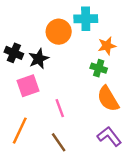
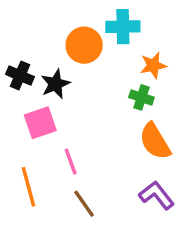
pink line: (60, 108) -> (71, 162), moved
orange line: (20, 131) -> (28, 187), turned -40

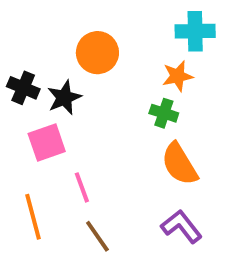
cyan cross: (123, 27) -> (195, 31), moved

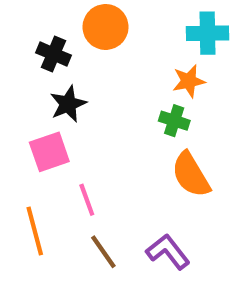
orange circle: (97, 53) -> (106, 27), moved
black cross: (23, 88) -> (53, 54), moved
purple L-shape: (181, 226) -> (168, 252), moved

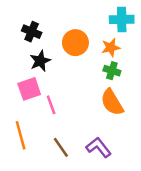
orange circle: (106, 27) -> (75, 43), moved
green cross: (174, 121) -> (112, 71), moved
pink line: (87, 200) -> (51, 105), moved

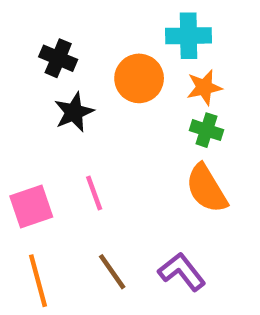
cyan cross: (122, 19) -> (189, 36), moved
pink square: (29, 89) -> (31, 207), moved
orange line: (21, 135) -> (38, 281), moved

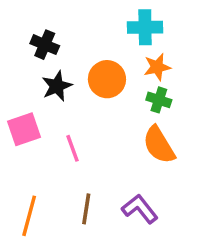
orange circle: (139, 78) -> (107, 79), moved
pink square: (31, 207) -> (24, 129), moved
brown line: (112, 272) -> (86, 209), turned 44
orange line: (38, 281) -> (29, 216), turned 30

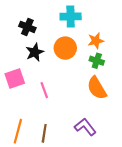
cyan cross: (145, 27) -> (71, 16), moved
brown line: (86, 209) -> (44, 133), moved

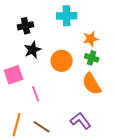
black cross: (27, 27) -> (26, 26), turned -35
orange circle: (65, 48) -> (62, 61), moved
pink line: (44, 90) -> (36, 94), moved
brown line: (44, 133) -> (42, 127), turned -66

